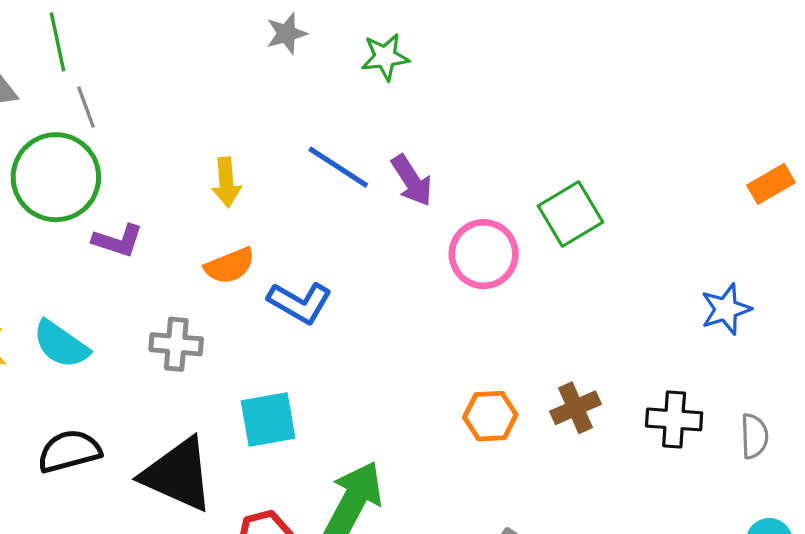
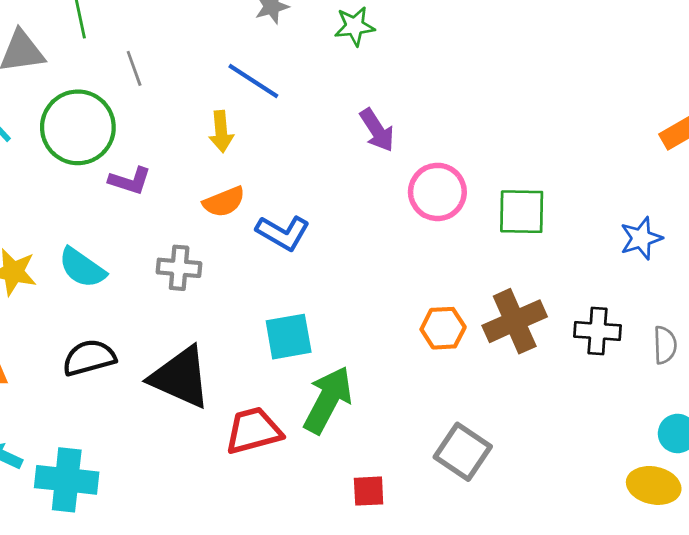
gray line: (86, 107) -> (134, 68), moved
blue line: (338, 167) -> (253, 81), moved
green square: (570, 214) -> (522, 212), moved, turned 32
brown cross: (576, 408) -> (515, 321), size x1.5
cyan square: (268, 419) -> (289, 337), moved

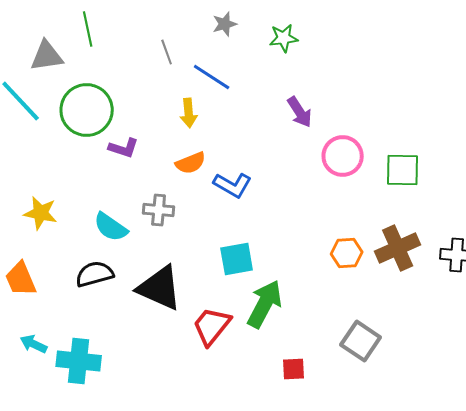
gray line: (134, 68) -> (167, 52), moved
cyan semicircle: (82, 268) -> (111, 227), moved
red trapezoid: (253, 431) -> (212, 326), turned -36

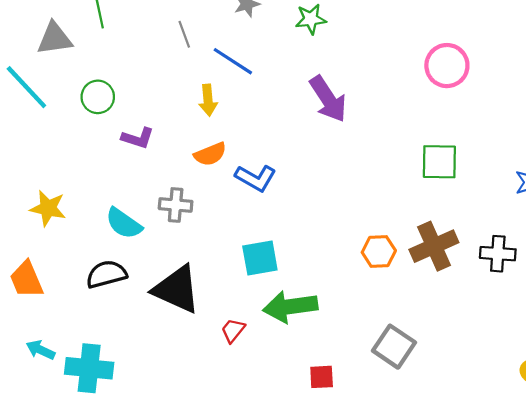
green circle: (87, 110) -> (98, 97), size x0.6
purple arrow: (300, 112) -> (328, 99), size x1.4
pink circle: (343, 156) -> (447, 66), moved
green arrow: (265, 304) -> (290, 307), turned -126
red trapezoid: (212, 326) -> (233, 330), size x0.6

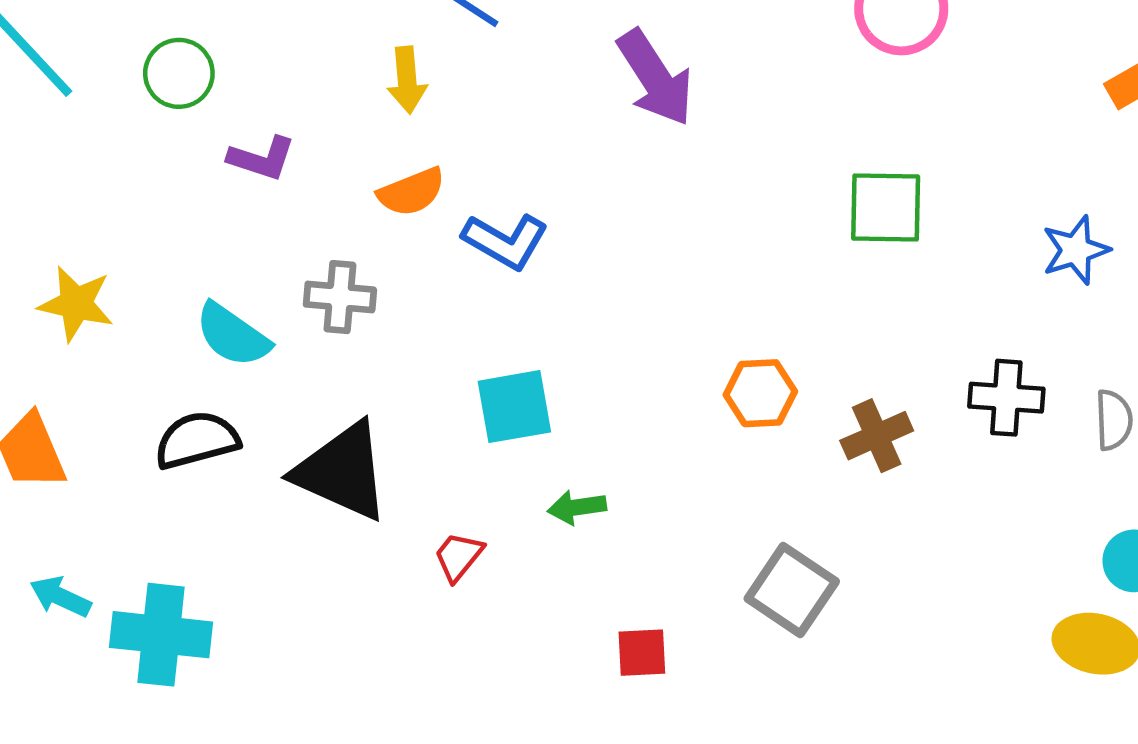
brown cross: (434, 246) -> (877, 436), moved, size x0.7
green arrow: (290, 307) -> (577, 507), size x0.5

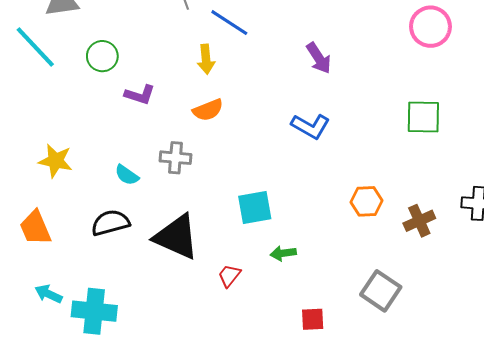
purple arrow: (655, 78) -> (319, 58), size x0.7
blue L-shape: (505, 241) -> (311, 126), moved
cyan semicircle: (233, 335) -> (127, 175), size x0.7

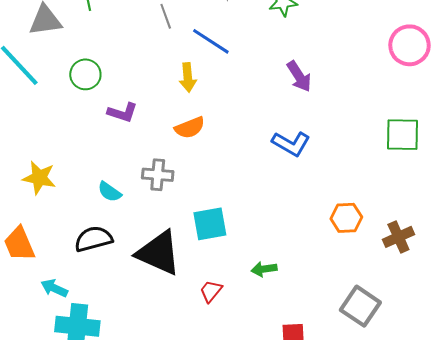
cyan square: (255, 208) -> (210, 224), moved
cyan arrow: (48, 294) -> (54, 288), moved

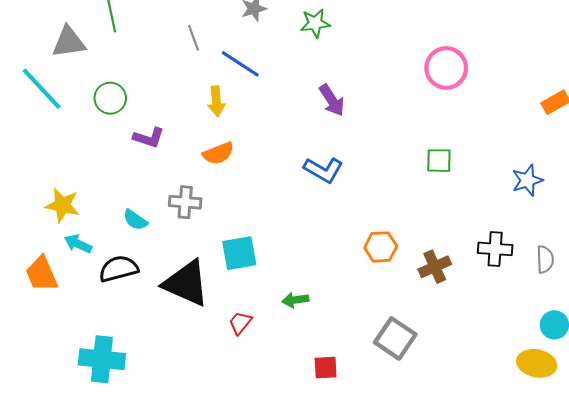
green square: (402, 135) -> (439, 161), size x0.7
cyan arrow: (54, 288) -> (78, 244), moved

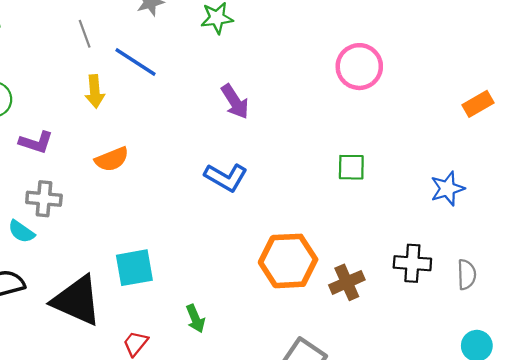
yellow arrow: (216, 101) -> (95, 91), moved
gray cross: (185, 202) -> (44, 199), moved
orange hexagon: (381, 247) -> (288, 261), size x1.6
green arrow: (295, 300) -> (195, 319), turned -105

